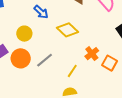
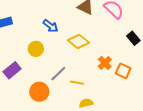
orange circle: (21, 58) -> (39, 92), moved
yellow line: (72, 71) -> (77, 83), moved, turned 72

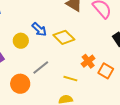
blue arrow: (51, 26) -> (39, 29), moved
yellow line: (77, 83) -> (70, 79), moved

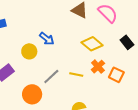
yellow diamond: (64, 37) -> (92, 44), moved
yellow line: (70, 79) -> (76, 74), moved

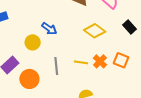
orange cross: (98, 67) -> (100, 61), moved
gray line: (51, 77) -> (56, 66), turned -48
orange circle: (32, 94) -> (29, 79), moved

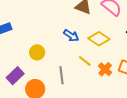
blue arrow: (49, 29) -> (71, 36), moved
yellow line: (81, 62) -> (85, 61), moved, turned 32

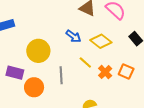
yellow circle: (37, 52) -> (38, 51), size x1.5
purple rectangle: (15, 76) -> (15, 73), turned 54

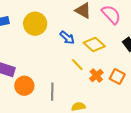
yellow circle: (38, 51) -> (35, 24), moved
gray line: (61, 75) -> (52, 92), moved

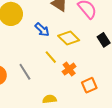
orange square: (117, 76) -> (89, 85), moved, turned 35
gray line: (52, 92) -> (25, 72), moved, turned -36

